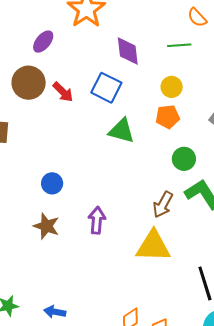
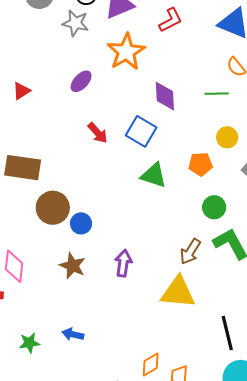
brown circle: (29, 83) -> (53, 208), moved
yellow circle: (172, 87) -> (227, 137), moved
blue arrow: (55, 312) -> (73, 334), moved

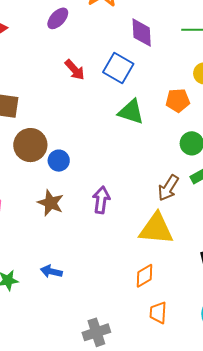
orange diamond: (151, 364) -> (144, 276), moved

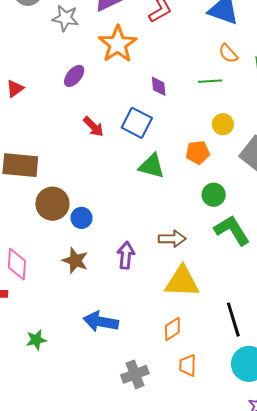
purple diamond: (142, 33) -> (159, 86), size x0.7
brown arrow: (168, 188) -> (172, 239), moved, turned -120
blue arrow: (51, 271) -> (101, 322), moved, size x1.6
gray cross: (96, 332) -> (135, 374), moved

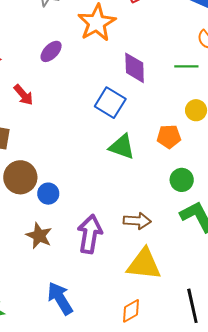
purple diamond: (159, 86) -> (135, 68), size x1.5
red arrow: (93, 127) -> (23, 95), moved
purple arrow: (126, 255) -> (90, 234), size x1.4
blue arrow: (101, 322) -> (60, 298), turned 44

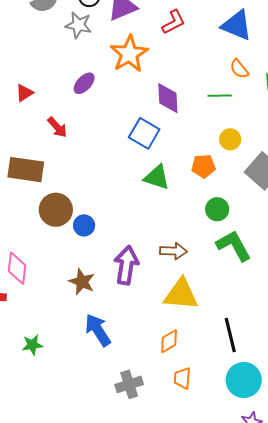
brown star: (39, 236) -> (82, 282), moved

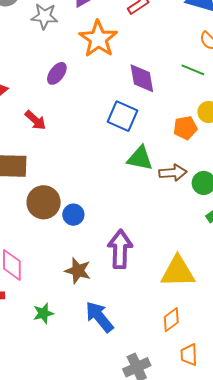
green line: (220, 96) -> (193, 70), turned 30
orange pentagon: (204, 166) -> (185, 128), moved
brown arrow: (174, 251) -> (173, 173), moved
green star: (32, 345) -> (43, 313), moved

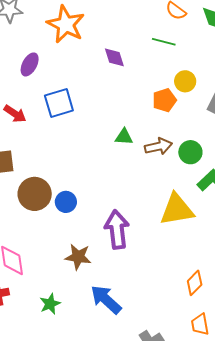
purple diamond: (142, 78) -> (114, 57), size x0.7
blue square: (122, 116) -> (59, 103), moved, turned -32
green triangle: (140, 158) -> (124, 137), size x0.7
yellow triangle: (178, 272) -> (177, 209), moved
orange diamond: (171, 320) -> (195, 283), moved

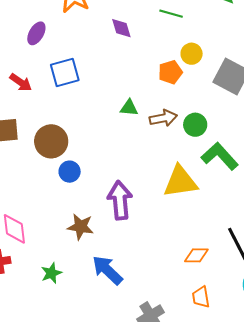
brown circle: (35, 194) -> (51, 141), moved
orange diamond: (195, 283) -> (196, 255), turned 45

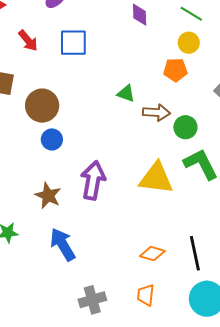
yellow circle: (192, 54) -> (189, 43), moved

